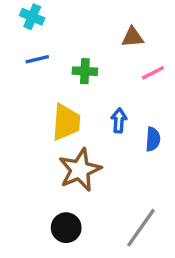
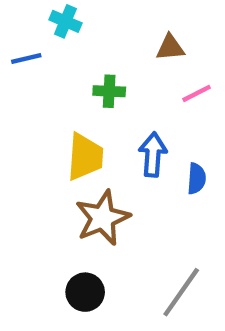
cyan cross: (32, 17) -> (65, 21), moved
blue line: (37, 59) -> (26, 58), moved
blue arrow: (119, 120) -> (153, 155), size x1.4

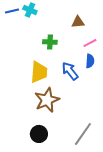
blue line: (26, 58) -> (12, 11), moved
blue arrow: (153, 155) -> (70, 71), turned -42
blue semicircle: (196, 179) -> (90, 61), moved

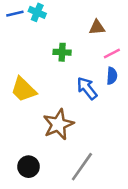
yellow trapezoid: (39, 72) -> (24, 90), moved, turned 130
black circle: (39, 134) -> (28, 167), moved
gray line: (83, 134) -> (82, 167), moved

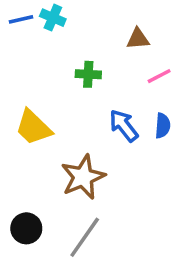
blue semicircle: (112, 76) -> (163, 126), moved
black circle: (28, 167) -> (26, 228), moved
gray line: (82, 167) -> (85, 237), moved

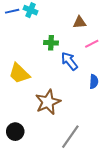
blue arrow: (124, 126) -> (69, 61), moved
blue semicircle: (163, 126) -> (94, 82), moved
gray line: (85, 237) -> (70, 137), moved

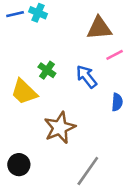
brown triangle: (80, 22) -> (99, 28), size x1.5
green cross: (51, 43) -> (47, 70), moved, turned 32

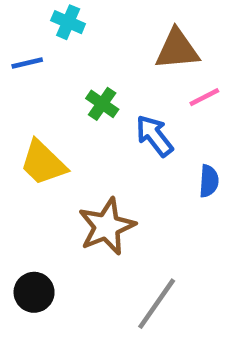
blue line: (15, 14) -> (27, 63), moved
green cross: (47, 70) -> (102, 104), moved

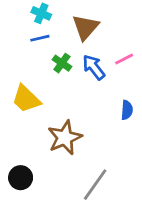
brown triangle: (177, 49) -> (85, 27), moved, turned -44
blue line: (27, 63) -> (40, 38), moved
blue arrow: (154, 136) -> (94, 67), moved

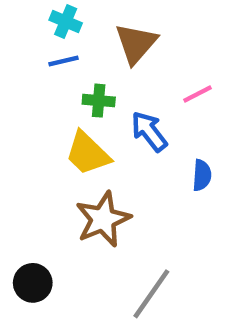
green cross: (62, 63) -> (99, 101), turned -30
blue arrow: (94, 67) -> (149, 131), moved
yellow trapezoid: (26, 99) -> (88, 153), moved

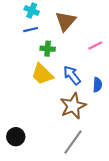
blue arrow: (149, 131) -> (72, 75), moved
brown star: (103, 219) -> (73, 106), moved

